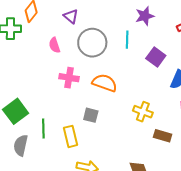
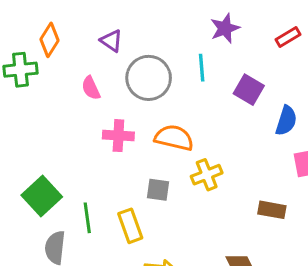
yellow cross: (143, 112) -> (207, 175), moved, turned -36

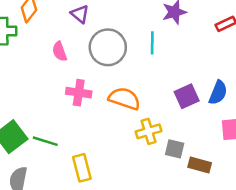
purple square: (249, 90) -> (187, 96), moved, turned 30
gray square: (158, 190) -> (175, 149), moved
green line: (87, 218) -> (45, 141), moved, turned -70

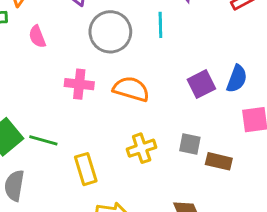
pink semicircle: (60, 51) -> (37, 37), moved
yellow cross: (149, 131) -> (142, 148), moved

